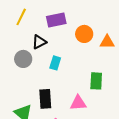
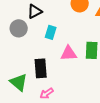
pink triangle: (78, 103) -> (69, 53), moved

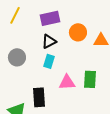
black triangle: (35, 11) -> (49, 41), moved

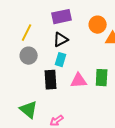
yellow line: (15, 15) -> (27, 33), moved
orange circle: (78, 32) -> (98, 25), moved
black rectangle: (39, 97) -> (51, 80), moved

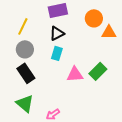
green rectangle: (102, 78) -> (98, 71), turned 42
black rectangle: (51, 80) -> (26, 73), moved, turned -30

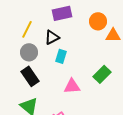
black triangle: (57, 33) -> (52, 37), moved
pink triangle: (75, 74) -> (72, 86), moved

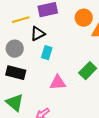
yellow line: (27, 29) -> (21, 20), moved, turned 48
black rectangle: (30, 76) -> (16, 73), turned -42

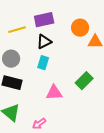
black triangle: (38, 34) -> (44, 42), moved

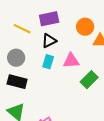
yellow line: (17, 30) -> (22, 29), turned 42
pink triangle: (54, 93) -> (71, 61), moved

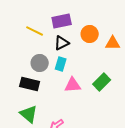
orange circle: (85, 27) -> (90, 34), moved
gray circle: (16, 58) -> (40, 63), moved
pink triangle: (71, 61) -> (73, 85), moved

